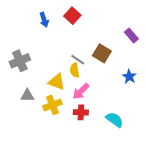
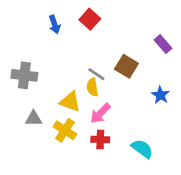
gray cross: (20, 61) -> (24, 75), turned 30
yellow cross: (52, 105) -> (65, 130), turned -36

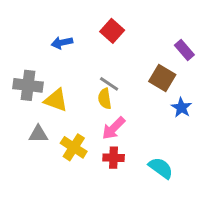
red square: (90, 19) -> (112, 31), moved
blue arrow: (55, 24) -> (62, 43), moved, turned 96
brown square: (126, 66) -> (162, 78), moved
yellow triangle: (70, 102) -> (56, 100), moved

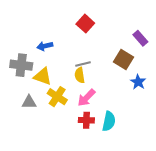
blue arrow: (62, 43) -> (45, 46), moved
gray line: (109, 84) -> (83, 64), turned -48
yellow cross: (74, 147) -> (57, 97), moved
cyan semicircle: (161, 168) -> (109, 121), moved, turned 66

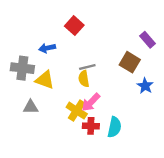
red square: (85, 24) -> (74, 26), moved
yellow cross: (57, 97) -> (77, 111), moved

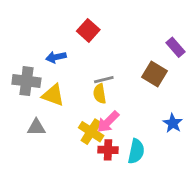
blue star: (145, 86) -> (173, 123), moved

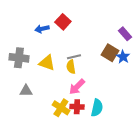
blue arrow: (56, 57) -> (42, 29), moved
yellow triangle: (53, 95) -> (47, 63), moved
blue star: (173, 123) -> (123, 57), moved
yellow cross: (91, 132) -> (61, 108), moved

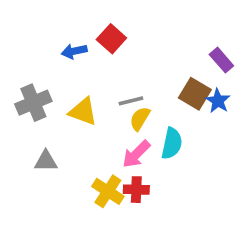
gray cross: (19, 58) -> (33, 103), turned -30
yellow semicircle: (71, 67) -> (140, 119), moved, turned 40
cyan semicircle: (97, 108) -> (172, 143), moved

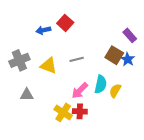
yellow semicircle: (140, 119) -> (115, 91), moved

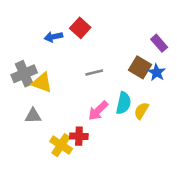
yellow triangle: (49, 66) -> (42, 83), moved
red cross: (80, 111) -> (79, 136), moved
yellow cross: (63, 112) -> (61, 145), moved

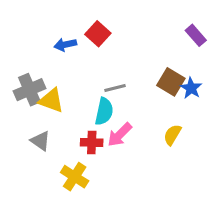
purple rectangle: (159, 43) -> (196, 35), moved
cyan semicircle: (124, 103) -> (104, 111), moved
gray triangle: (33, 116) -> (40, 141), turned 36
red cross: (79, 136) -> (92, 142), moved

